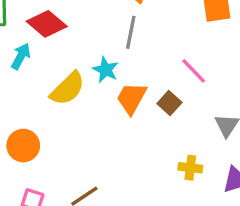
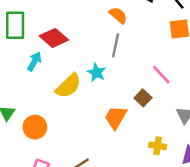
orange trapezoid: (132, 98) -> (116, 117), moved

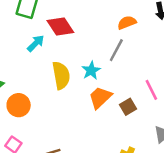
orange semicircle: (118, 15) -> (127, 23), turned -78
yellow semicircle: (68, 86) -> (61, 75), turned -72
orange trapezoid: (116, 117) -> (100, 98), moved

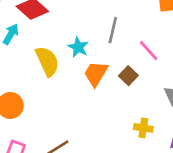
gray line: (116, 50) -> (113, 30), moved

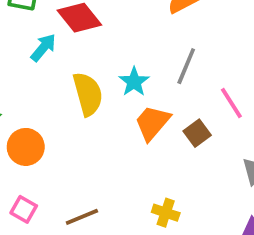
yellow cross: (143, 128) -> (166, 213), moved

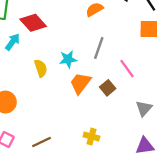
cyan star: (134, 82) -> (68, 59), turned 30
yellow semicircle: (88, 94) -> (41, 68), size x0.7

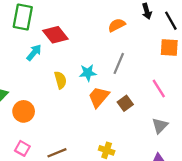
pink line: (127, 69) -> (159, 88), moved

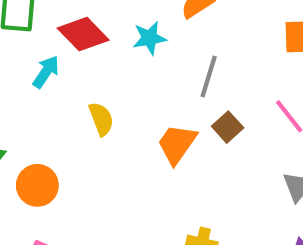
cyan star: (88, 73) -> (149, 38), moved
brown square: (125, 103) -> (228, 127), moved

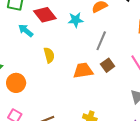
cyan arrow: (46, 72) -> (26, 30), turned -91
orange trapezoid: (177, 144) -> (83, 71), turned 40

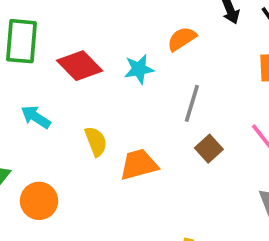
cyan arrow: (26, 30) -> (36, 117), moved
orange trapezoid: (83, 71) -> (139, 165), moved

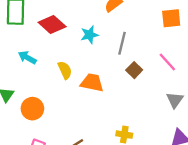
cyan star: (139, 69) -> (89, 35), moved
orange trapezoid: (139, 165) -> (92, 83), turned 30

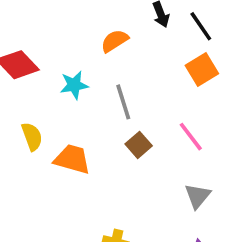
orange square: (171, 18) -> (202, 70), turned -30
gray line: (122, 43) -> (123, 102), turned -35

